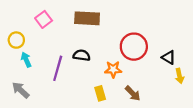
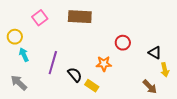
red circle: (134, 47) -> (123, 43), size x0.6
black semicircle: (82, 55) -> (75, 75), moved, turned 42
yellow rectangle: (100, 93) -> (92, 86), turned -40
brown arrow: (133, 93) -> (150, 87), moved

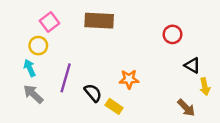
yellow circle: (15, 37) -> (38, 46), moved
red circle: (123, 43) -> (173, 34), moved
gray arrow: (19, 83) -> (33, 94), moved

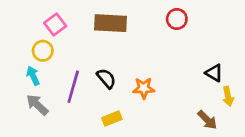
red circle: (173, 34) -> (177, 19), moved
black semicircle: (93, 93) -> (106, 78), moved
yellow rectangle: (114, 106) -> (112, 119), moved, turned -56

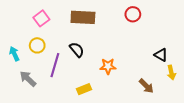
yellow circle: (43, 51) -> (37, 45), moved
cyan arrow: (33, 76) -> (14, 54), moved
black semicircle: (106, 78) -> (77, 50), moved
brown arrow: (207, 120) -> (146, 86), moved

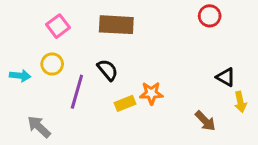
red circle: (133, 14) -> (210, 16), moved
cyan arrow: (14, 54) -> (20, 76), turned 120
gray arrow: (28, 79) -> (39, 127), moved
yellow rectangle: (84, 89) -> (125, 103), moved

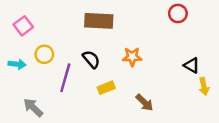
pink square: (58, 26) -> (23, 26), moved
orange star: (151, 93) -> (132, 57), moved
brown arrow: (205, 121) -> (145, 103), moved

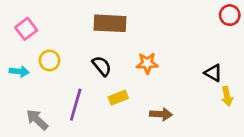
red circle: (178, 13) -> (230, 15), moved
purple line: (65, 78) -> (76, 105), moved
brown arrow: (145, 103) -> (161, 114), turned -42

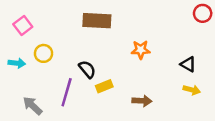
orange star: (147, 63) -> (141, 50), moved
black semicircle: (102, 66) -> (87, 69), moved
yellow arrow: (227, 96) -> (192, 90), moved, turned -63

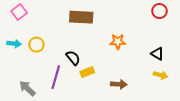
red circle: (203, 13) -> (159, 11), moved
pink square: (23, 26) -> (19, 12), moved
cyan arrow: (17, 63) -> (14, 44), moved

